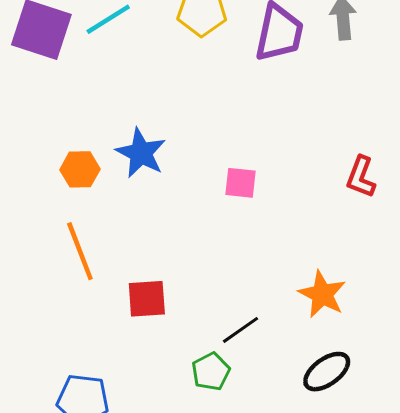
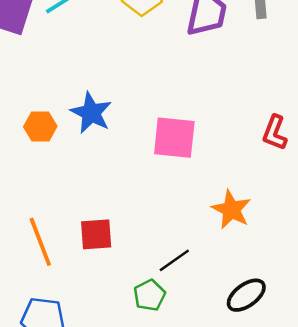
pink square: (240, 183) -> (174, 138), size x1.6
orange line: (80, 251) -> (40, 242), moved
orange star: (322, 294) -> (231, 210), moved

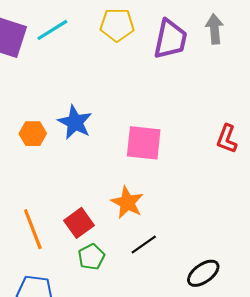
orange star: (231, 210) -> (127, 202), moved
red square: (96, 234) -> (79, 223), turned -32
green pentagon: (149, 295) -> (91, 257), moved

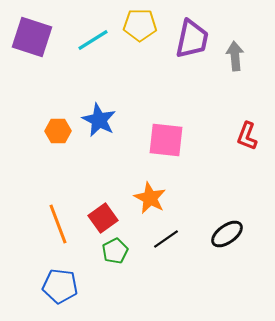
gray arrow: (215, 29) -> (235, 56), moved
cyan line: (52, 30) -> (93, 40), moved
black ellipse: (203, 273) -> (227, 234), moved

